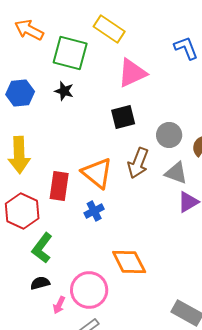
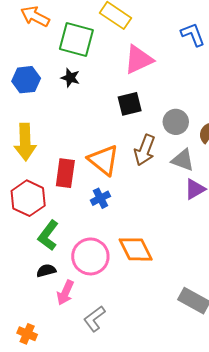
pink circle: (89, 290) -> (90, 256), moved
pink arrow: (59, 305) -> (65, 293), size x1.4

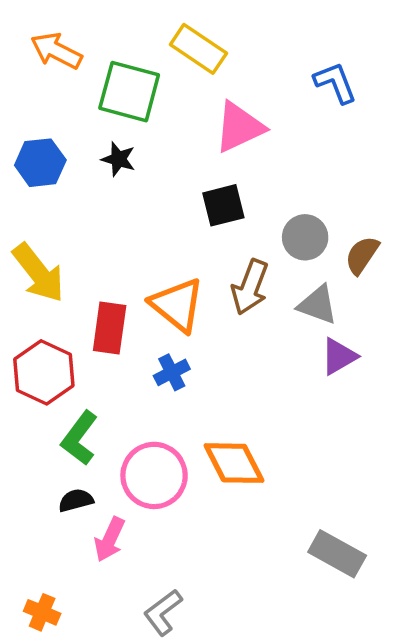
yellow arrow: (25, 142) -> (39, 273), turned -36
gray L-shape: (94, 319) -> (163, 612), moved

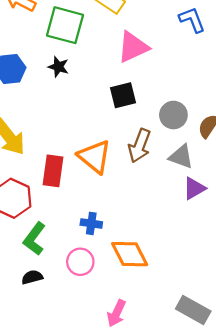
blue cross: (172, 372) -> (91, 223), moved, turned 35
pink circle: (154, 475) -> (80, 262), size x0.7
pink arrow: (110, 539) -> (116, 313), moved

